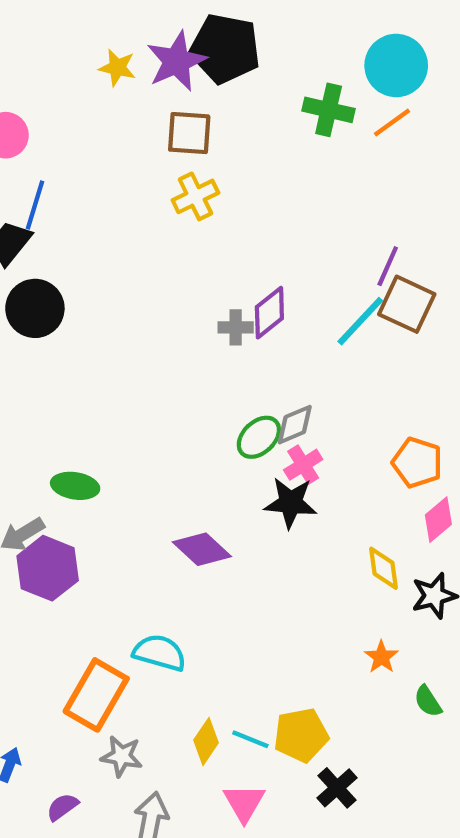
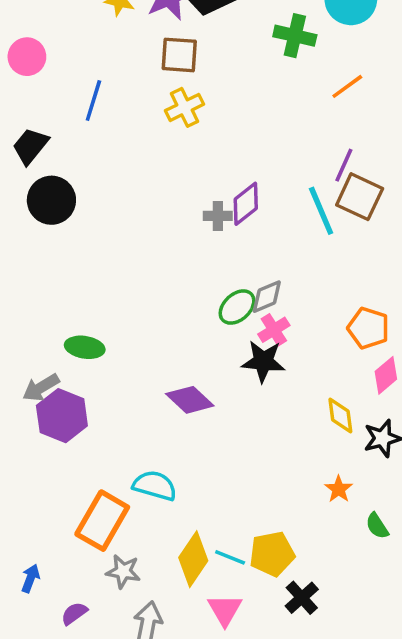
orange line: (392, 123) -> (347, 86), moved
blue line: (35, 205) -> (93, 100), moved
cyan line: (360, 321) -> (321, 211), turned -66
yellow diamond: (206, 741) -> (193, 559), size x1.4

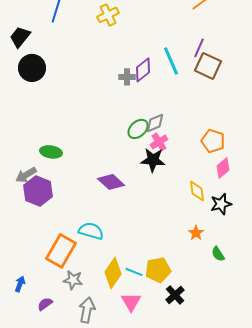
cyan line: (321, 211) -> (171, 61), moved

